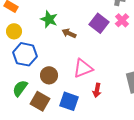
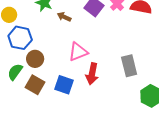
brown circle: (49, 75) -> (35, 59), moved
red arrow: (97, 90) -> (92, 74), size x1.5

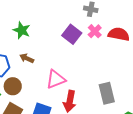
brown arrow: (64, 17) -> (27, 58), moved

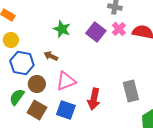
green star: (22, 30) -> (62, 29), moved
pink triangle: (56, 79) -> (66, 81), moved

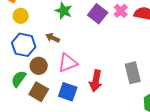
yellow circle: (11, 40) -> (21, 16), moved

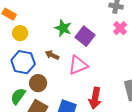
purple square: (98, 14) -> (85, 36), moved
pink triangle: (68, 63) -> (78, 65), moved

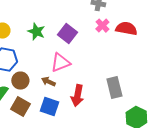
green star: (63, 28) -> (36, 32), moved
brown arrow: (52, 55) -> (48, 82), moved

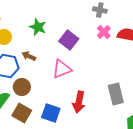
green star: (36, 32) -> (38, 27), moved
brown arrow: (48, 82) -> (29, 56), moved

